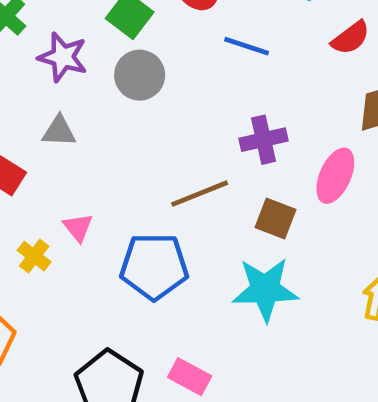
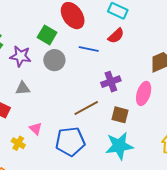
red semicircle: (351, 38) -> (116, 36), moved
blue line: (247, 46) -> (89, 49), moved

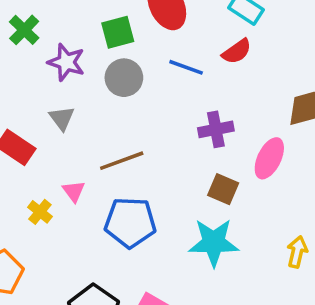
green square: (47, 35) -> (118, 32), turned 36
gray triangle: (23, 88) -> (62, 118), turned 49
brown line: (86, 108) -> (122, 161), moved

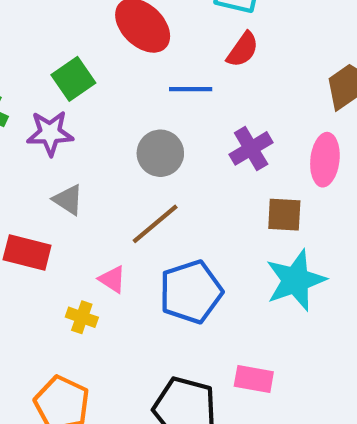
green square: (118, 32) -> (73, 79), moved
gray circle: (124, 78) -> (160, 153), moved

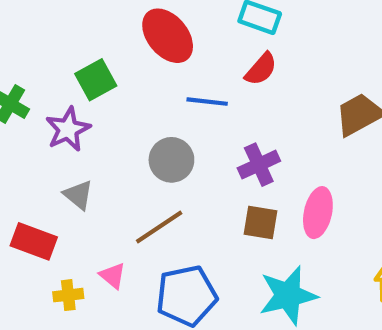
purple star: (50, 133) -> (68, 129), turned -30
pink ellipse: (325, 160) -> (318, 213), moved
brown square: (284, 215) -> (261, 223), moved
yellow cross: (82, 317) -> (68, 295), moved, turned -32

